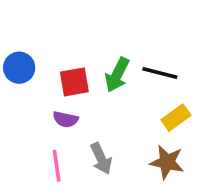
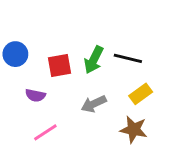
purple semicircle: (65, 119) -> (35, 95), moved
gray arrow: (101, 159) -> (94, 104), moved, turned 90
pink line: (57, 166) -> (45, 132), turned 65

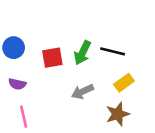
purple semicircle: (35, 95) -> (17, 84), moved
brown star: (134, 130) -> (118, 114), turned -30
pink line: (45, 132) -> (24, 117), moved, turned -70

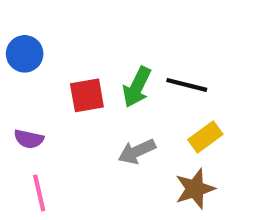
blue circle: (14, 48) -> (25, 54), moved

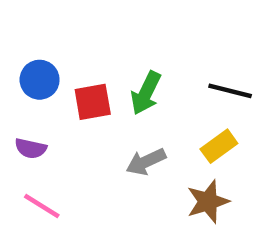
blue circle: (25, 54) -> (40, 80), moved
black line: (187, 85) -> (230, 91), moved
pink line: (39, 193) -> (42, 206), turned -45

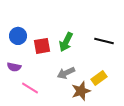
yellow rectangle: (219, 146) -> (99, 78), moved
brown star: (208, 202) -> (81, 91), moved
pink line: (42, 206) -> (30, 88), moved

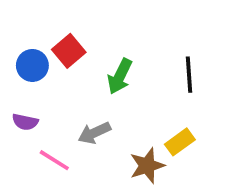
black line: (104, 41) -> (189, 75), turned 72
red square: (42, 46) -> (69, 51), moved, turned -30
gray arrow: (66, 73) -> (94, 133), moved

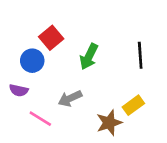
blue circle: (32, 65) -> (32, 61), moved

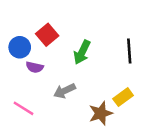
blue circle: (32, 61) -> (20, 47), moved
purple semicircle: (19, 90) -> (35, 67), moved
pink line: (40, 119) -> (23, 108), moved

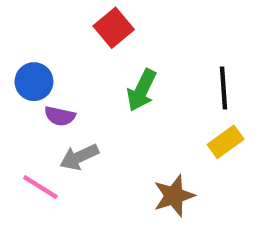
red square: (47, 35) -> (114, 28), moved
gray arrow: (65, 91) -> (79, 157), moved
yellow rectangle: (123, 97) -> (226, 142), moved

